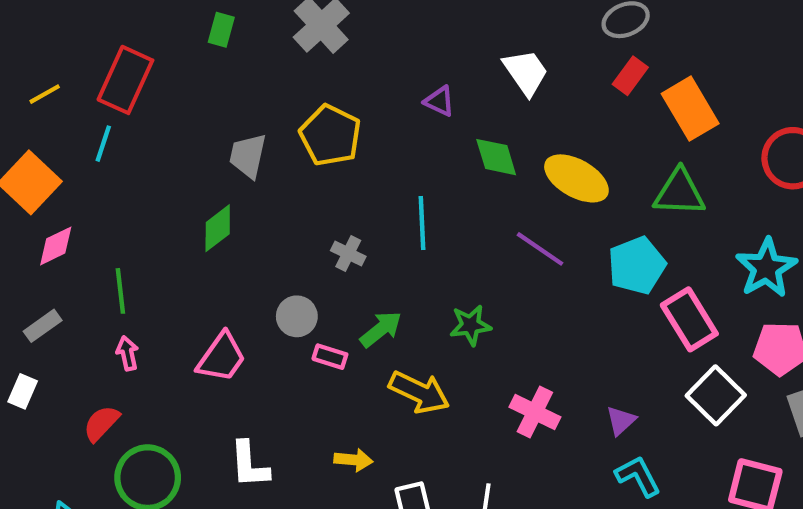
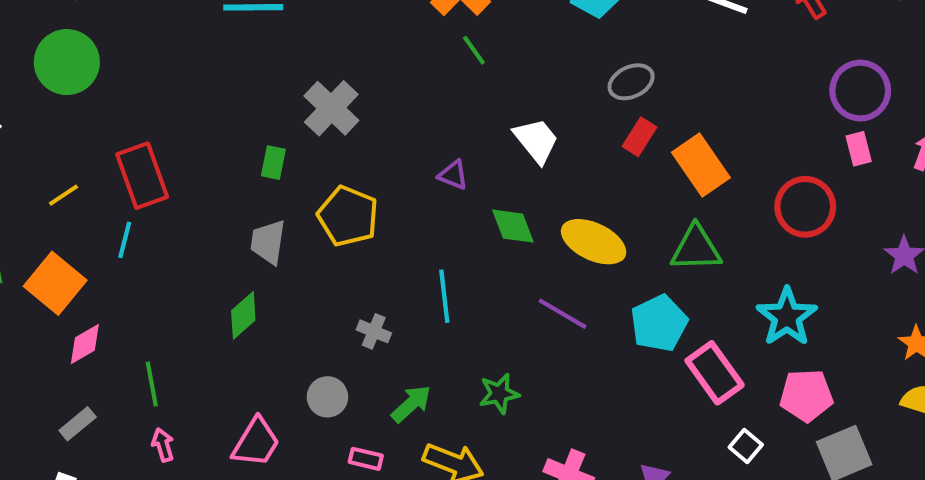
green rectangle: (221, 30) -> (273, 163), moved
red rectangle: (125, 80) -> (142, 176), turned -40
pink rectangle: (330, 357) -> (366, 459), moved
white square: (716, 395) -> (746, 446), size x0.6

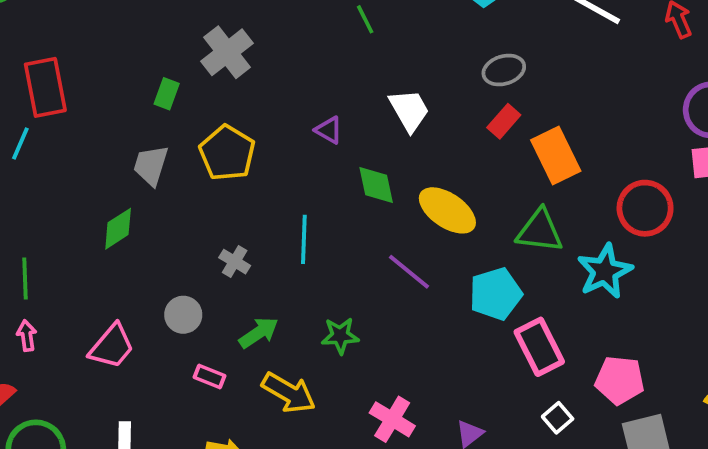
cyan star: (787, 317) -> (605, 271), moved

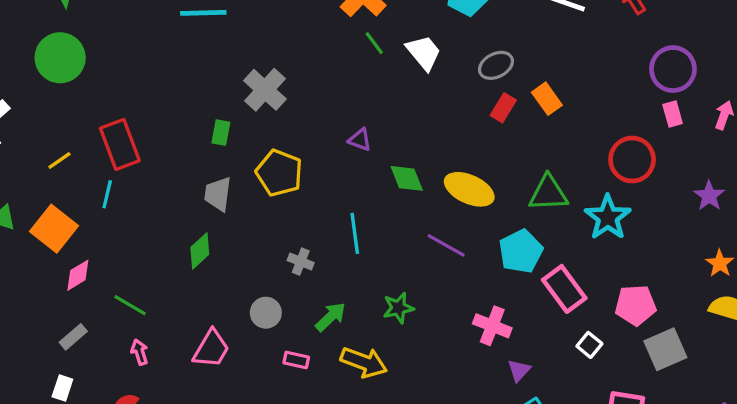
white trapezoid: (409, 110) -> (424, 53), moved
orange rectangle: (556, 156) -> (547, 99), moved, size x0.7
green line: (25, 279) -> (130, 305), turned -48
pink cross: (392, 419) -> (492, 326), moved

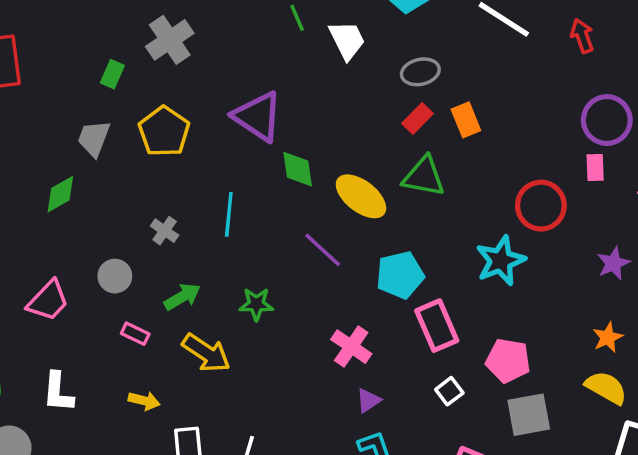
purple triangle: (360, 140) -> (258, 116), size x2.0
green triangle: (548, 193) -> (424, 177), moved

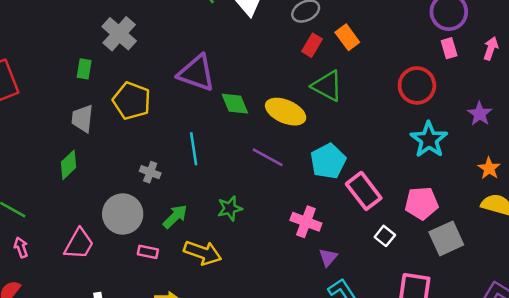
green triangle: (424, 177) -> (327, 86), turned 32
cyan star: (501, 261) -> (429, 140), moved
gray circle: (115, 276) -> (123, 214), size x1.6

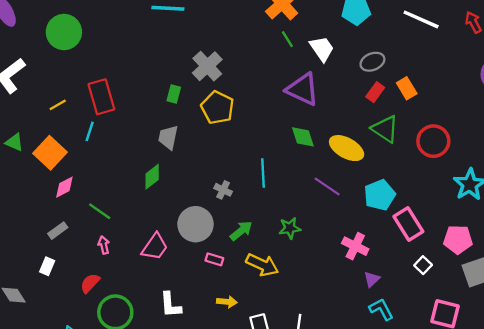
purple triangle: (197, 73) -> (303, 89), moved
red circle: (417, 85) -> (433, 141), moved
yellow pentagon: (132, 101) -> (217, 107), moved

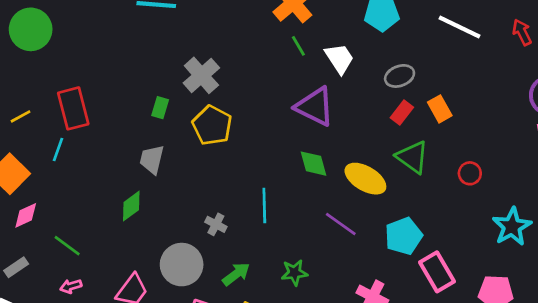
red circle: (433, 141) -> (470, 173), size x0.6
pink arrow: (104, 245) -> (71, 286), turned -96

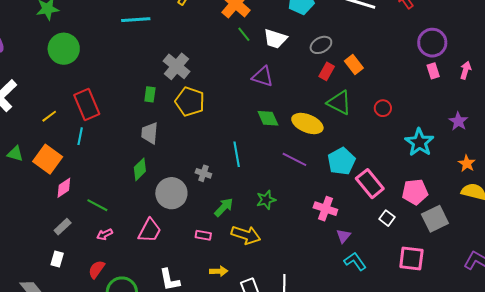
green circle: (31, 29) -> (64, 49), moved
white trapezoid: (339, 58) -> (275, 39), turned 150
purple triangle: (315, 107) -> (263, 77), size x0.7
gray circle: (182, 265) -> (171, 193), moved

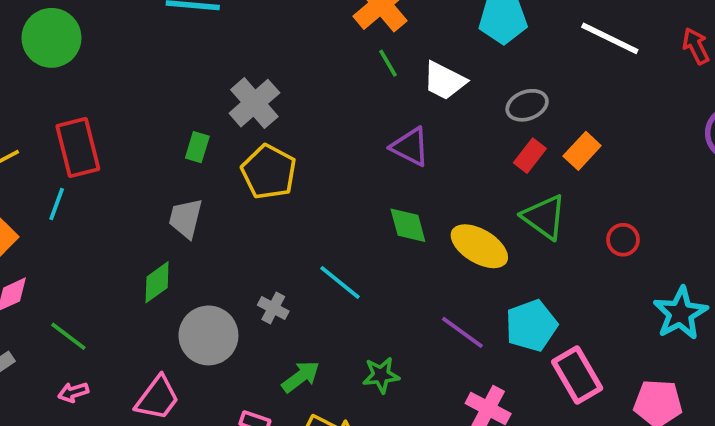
orange rectangle: (354, 65) -> (582, 151), turned 72
cyan line: (237, 154) -> (340, 283), turned -50
purple line: (294, 159) -> (462, 332), moved

